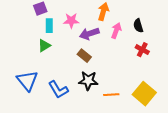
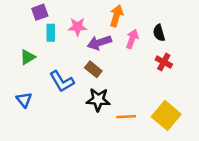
green triangle: (44, 46) -> (28, 57), moved
blue triangle: (27, 81) -> (24, 100), size x0.6
blue L-shape: (58, 90) -> (62, 81), moved

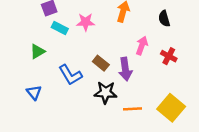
cyan rectangle: (51, 33) -> (60, 28), turned -63
black semicircle: (159, 33) -> (164, 19), moved
pink arrow: (132, 39) -> (142, 46), moved
purple arrow: (99, 43) -> (125, 69), moved, turned -80

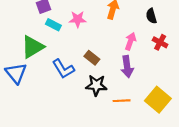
green triangle: (38, 51) -> (32, 47), size x1.6
red cross: (169, 56) -> (160, 42), moved
purple arrow: (125, 69) -> (127, 67), moved
blue triangle: (34, 92) -> (16, 73), moved, size x1.5

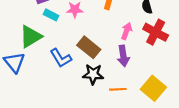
red cross: (160, 42) -> (156, 32), size x1.6
brown rectangle: (92, 58) -> (89, 47), size x1.5

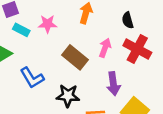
brown rectangle: (89, 47) -> (75, 57), moved
purple arrow: (123, 56) -> (113, 84), moved

